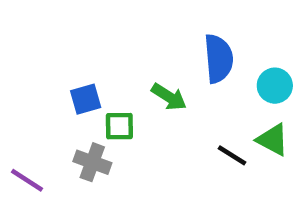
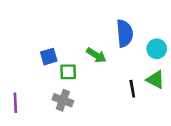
black line: (232, 155) -> (132, 89), turned 48
gray cross: (92, 162) -> (63, 100), moved
purple line: (27, 180) -> (15, 103), turned 54

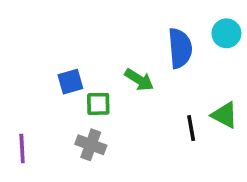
cyan circle: (157, 49) -> (226, 33), moved

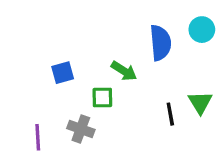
green square: (98, 104) -> (102, 97), moved
green triangle: (225, 115) -> (200, 102), turned 30
purple line: (22, 148) -> (38, 137), moved

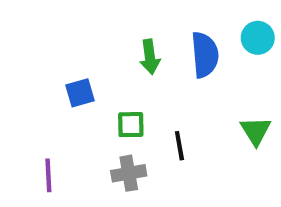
green arrow: (124, 71) -> (150, 57), moved, turned 50
black line: (170, 114) -> (179, 146), moved
gray cross: (81, 129) -> (129, 173), moved, turned -30

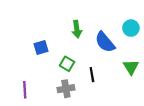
cyan circle: (258, 38) -> (131, 28), moved
blue semicircle: (205, 55) -> (105, 42), moved, turned 145
green square: (131, 125) -> (67, 64), turned 32

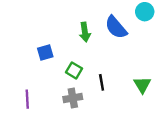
cyan circle: (131, 28) -> (145, 12), moved
blue semicircle: (105, 42) -> (116, 27), moved
green triangle: (131, 67) -> (142, 85), moved

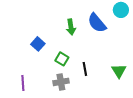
blue square: (45, 52) -> (38, 44), turned -32

